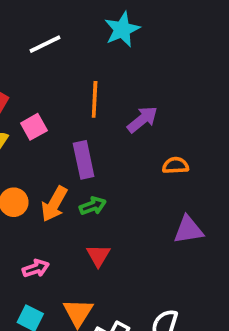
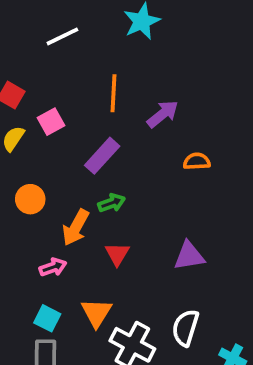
purple rectangle: (84, 160) -> (102, 156), turned 54
orange arrow: (54, 204) -> (76, 228), moved
purple triangle: (188, 230) -> (189, 256), moved

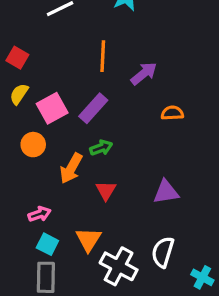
pink square: (51, 122) -> (52, 108), moved, size x1.4
pink arrow: (53, 267) -> (40, 214), moved

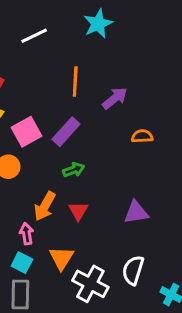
orange arrow: (71, 168) -> (45, 206), moved
pink arrow: (40, 214) -> (27, 234), moved, turned -80

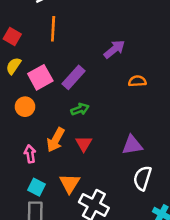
orange line: (75, 81) -> (53, 29), moved
pink arrow: (27, 234) -> (30, 154), moved
white semicircle: (133, 270) -> (142, 178), moved

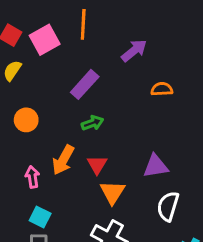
orange line: (53, 29) -> (83, 24), moved
pink square: (40, 77) -> (45, 40), moved
orange triangle: (70, 183) -> (112, 192), moved

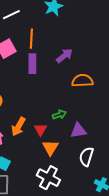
purple rectangle: (85, 84) -> (32, 64), moved, turned -42
orange semicircle: (162, 89) -> (82, 81), size x1.5
green arrow: (92, 123) -> (59, 115), moved

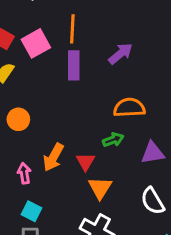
orange semicircle: (82, 81) -> (129, 108), moved
purple triangle: (78, 131) -> (153, 153), moved
white semicircle: (86, 157) -> (153, 201), turned -48

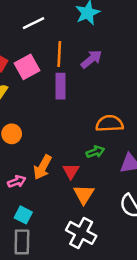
purple arrow: (121, 54) -> (91, 59), moved
pink arrow: (24, 173) -> (17, 181), turned 78

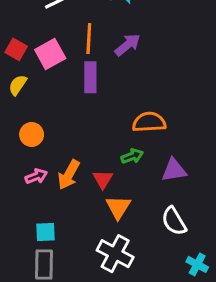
pink arrow: (17, 181) -> (36, 176), moved
cyan square: (23, 215) -> (46, 232), turned -30

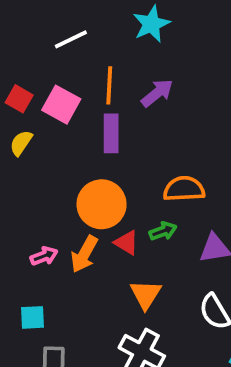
pink square: (50, 54) -> (61, 105), turned -32
orange circle: (32, 135) -> (102, 204), moved, size x1.6
red triangle: (103, 179) -> (126, 243), moved, turned -30
cyan square: (46, 232) -> (33, 317), moved

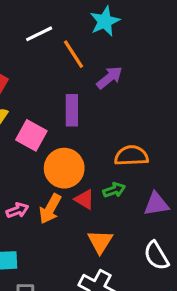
orange line: (109, 85) -> (74, 54), moved, turned -36
pink square: (61, 105) -> (31, 135), moved

